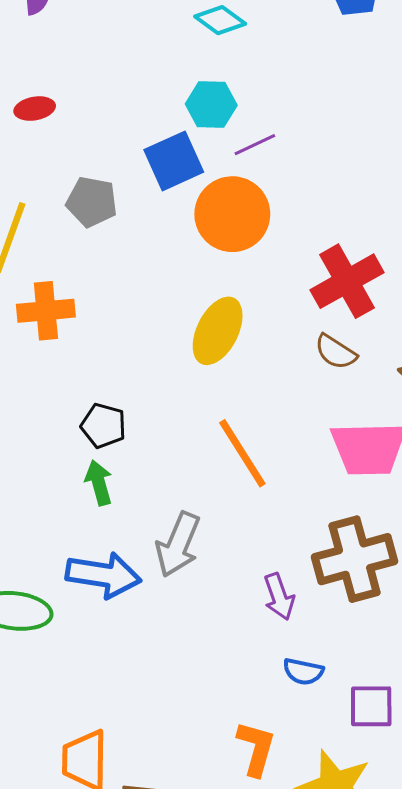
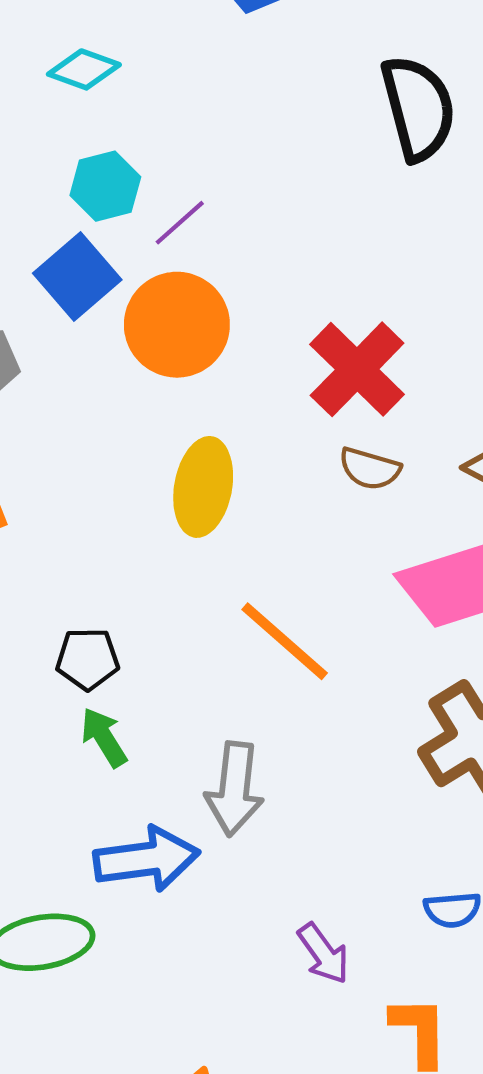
purple arrow: (279, 597) -> (324, 954), moved

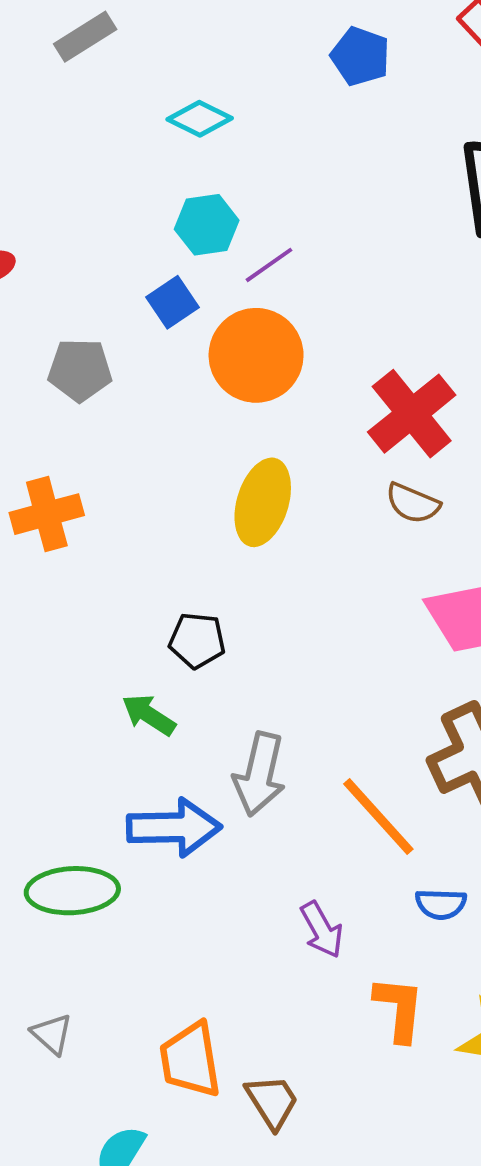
blue square: (77, 276) -> (172, 302), size x0.7
orange line: (285, 641) -> (378, 816), moved
black pentagon: (88, 659) -> (197, 640), moved
green arrow: (104, 737) -> (149, 715), turned -32

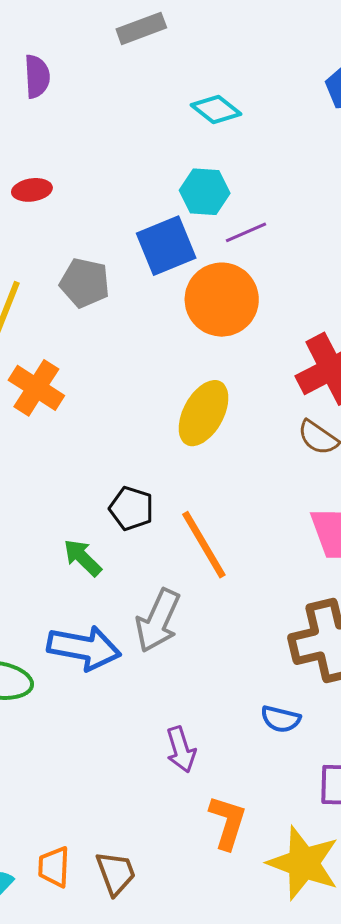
blue square: (172, 302) -> (166, 246), size x1.5
orange cross: (47, 514) -> (36, 388), turned 36
orange line: (378, 816) -> (204, 545), moved
blue semicircle: (441, 904) -> (281, 719), moved
orange trapezoid: (190, 1060) -> (54, 867), moved, size x0.7

